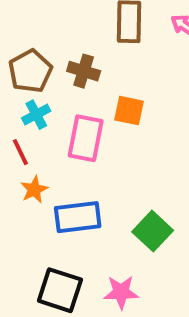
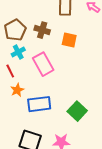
orange square: (129, 111) -> (69, 40), moved
pink rectangle: (86, 138) -> (43, 64), turned -40

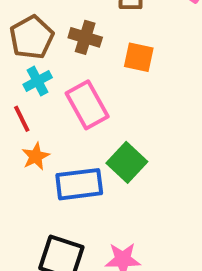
green square: (77, 111) -> (127, 162), moved

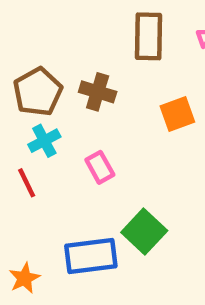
orange square: (139, 57) -> (177, 114), moved, turned -32
pink rectangle: (87, 105) -> (100, 167), size x0.6
orange star: (36, 156) -> (24, 278), moved

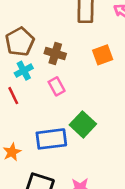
brown cross: (98, 92) -> (55, 54), moved

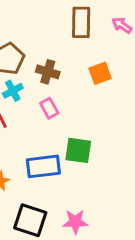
green square: (83, 124) -> (78, 150), turned -35

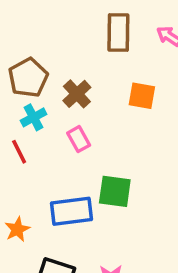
brown cross: (48, 72) -> (77, 94), turned 30
orange square: (100, 73) -> (142, 96), turned 30

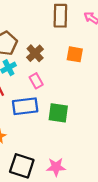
blue rectangle: (71, 211) -> (25, 106), moved

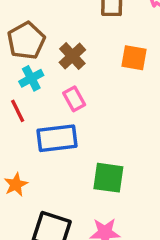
green square: (58, 113) -> (108, 178), moved

